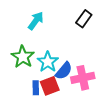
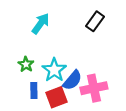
green star: (23, 57) -> (26, 64), size x0.6
blue rectangle: (36, 88) -> (34, 90), moved

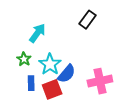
cyan arrow: (41, 24) -> (37, 33), moved
pink cross: (94, 88) -> (100, 81), moved

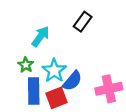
black rectangle: (87, 20) -> (83, 22), moved
blue rectangle: (31, 83) -> (34, 91), size x1.6

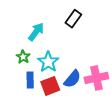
blue semicircle: (72, 81) -> (72, 79), moved
blue rectangle: (34, 91) -> (30, 80), size x0.7

